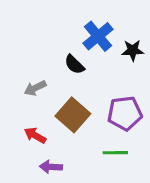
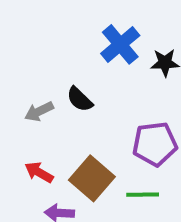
black semicircle: (74, 65) -> (80, 99), moved
brown square: (73, 115) -> (92, 178), moved

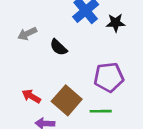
gray arrow: (39, 111) -> (27, 34), moved

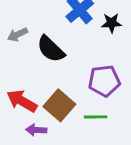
black semicircle: (58, 47) -> (51, 49), size x1.5
red arrow: (31, 96) -> (22, 101), size x1.5

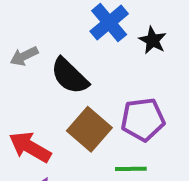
black star: (111, 23) -> (153, 40), turned 30
brown square: (59, 105) -> (89, 129), moved

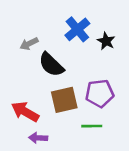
gray arrow: (24, 56) -> (29, 44), moved
brown square: (89, 129) -> (64, 100), turned 36

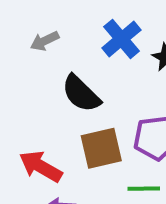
gray arrow: (29, 44) -> (45, 41), moved

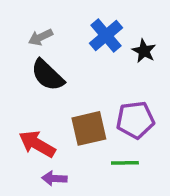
black semicircle: (81, 94) -> (47, 75), moved

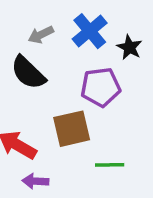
gray arrow: (41, 37) -> (41, 35), moved
purple pentagon: (135, 120) -> (101, 87), moved

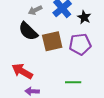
purple pentagon: (101, 87) -> (80, 44), moved
brown square: (72, 129) -> (52, 41), moved

